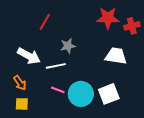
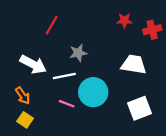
red star: (108, 18) -> (124, 21), size x0.6
cyan circle: (81, 94) -> (93, 92), moved
white square: (109, 94) -> (139, 108), moved
yellow square: (22, 104) -> (25, 120), turned 32

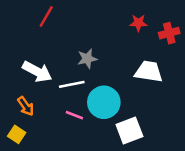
red line: (52, 25) -> (46, 16), moved
white square: (139, 108) -> (129, 130), moved
yellow square: (25, 120) -> (17, 134), moved

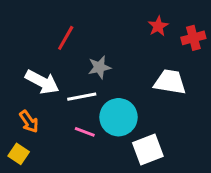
red line: (46, 16) -> (66, 38), moved
red star: (138, 23) -> (158, 26), turned -30

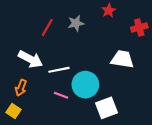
red star: (158, 26) -> (109, 11), moved
gray star: (99, 67) -> (76, 23), moved
orange arrow: (29, 122) -> (21, 88), turned 56

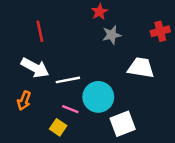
red star: (109, 11) -> (99, 12), moved
gray star: (76, 23) -> (112, 35), moved
red line: (47, 27) -> (40, 31), moved, turned -42
yellow square: (13, 111) -> (58, 127), moved

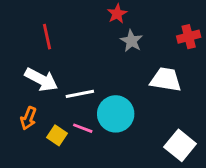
gray star: (112, 35) -> (131, 41), turned -30
white square: (123, 124) -> (180, 145), moved, turned -30
yellow square: (58, 127) -> (57, 135), moved

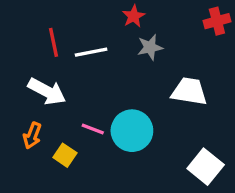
red cross: (189, 37) -> (217, 21), moved
gray star: (131, 41) -> (150, 47), turned 30
white line: (80, 94) -> (91, 52), moved
pink line: (83, 128) -> (93, 129), moved

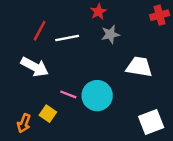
red line: (53, 42) -> (40, 31), turned 40
orange arrow: (32, 136) -> (24, 123), moved
white square: (206, 167) -> (151, 122), turned 30

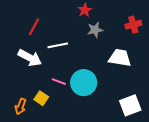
red cross: (160, 15) -> (133, 25), moved
white line: (67, 38) -> (58, 45), moved

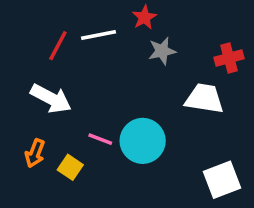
red cross: (133, 25) -> (229, 58), moved
white line: (58, 45) -> (99, 35), moved
orange arrow: (21, 106) -> (35, 153), moved

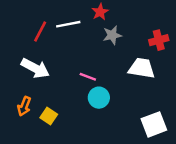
pink line: (100, 139) -> (88, 77), moved
cyan circle: (143, 141) -> (99, 98), size x0.7

